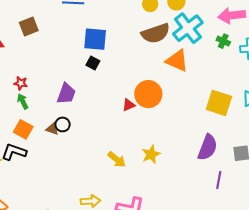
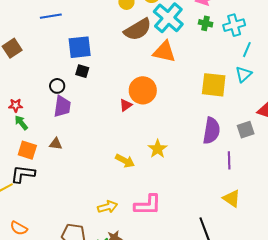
black circle: (63, 124) -> (57, 86), moved

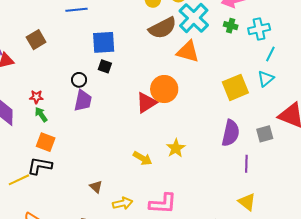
yellow square: (214, 85) -> (235, 87), turned -32
red triangle: (126, 105) -> (146, 103), size x1.6
brown triangle: (56, 144) -> (96, 187), moved, turned 32

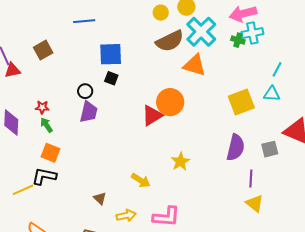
cyan cross: (259, 29) -> (252, 33), moved
cyan triangle: (266, 79) -> (272, 94), turned 42
yellow arrow: (143, 158) -> (141, 180), moved
yellow triangle: (247, 202) -> (255, 203), moved

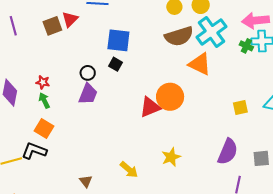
red triangle: (12, 70) -> (70, 19), moved, turned -42
yellow square: (241, 102) -> (240, 108), size x0.6

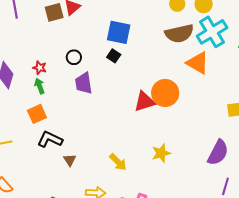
black circle: (88, 73) -> (74, 57), moved
purple trapezoid: (88, 94) -> (84, 83), turned 145
orange square: (44, 129) -> (37, 114), turned 30
black L-shape: (34, 151) -> (50, 139), moved
brown triangle: (86, 181) -> (70, 160), moved

